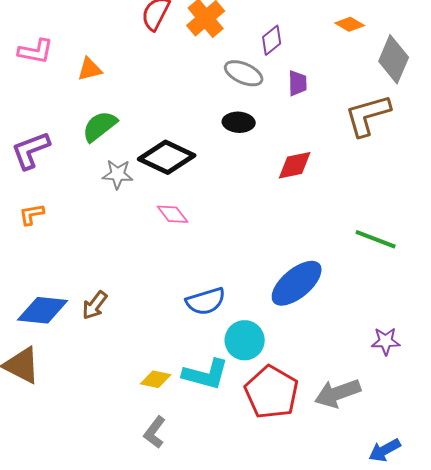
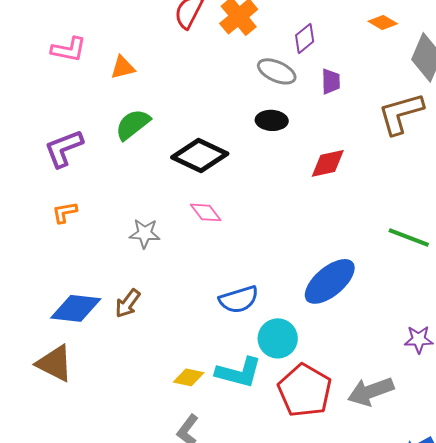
gray star: (118, 174) -> (145, 233), moved

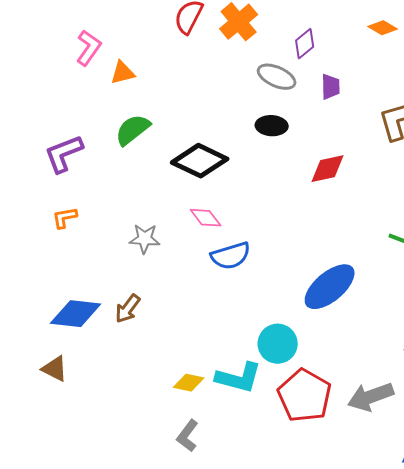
pink L-shape: (69, 49) -> (89, 48), moved, turned -66
blue semicircle: (239, 299) -> (231, 256), moved
brown triangle: (55, 363) -> (55, 369), size x0.7

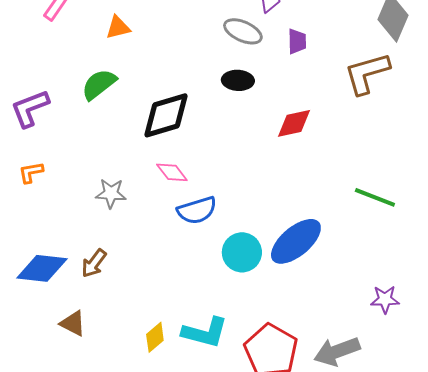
orange triangle: (123, 73) -> (118, 27), moved
black diamond: (200, 161) -> (166, 115), turned -42
cyan circle: (278, 344) -> (242, 252), moved
brown triangle: (55, 369) -> (73, 323), moved
yellow diamond: (189, 383) -> (155, 337), turned -52

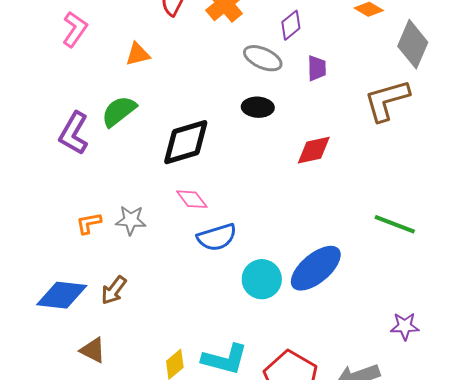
purple L-shape: (30, 108) -> (74, 133), moved, turned -39
orange L-shape: (31, 172) -> (89, 223), moved

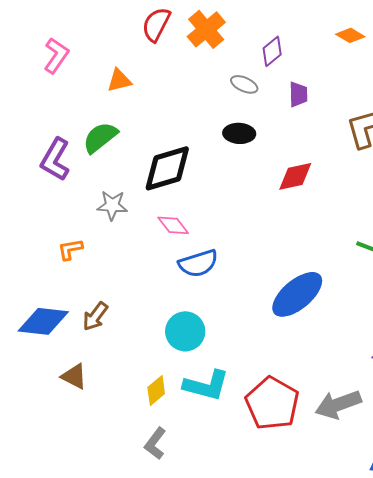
gray ellipse: (263, 58) -> (244, 84), size x0.7
gray star: (131, 220) -> (112, 205), moved
cyan circle: (262, 279) -> (185, 331), moved

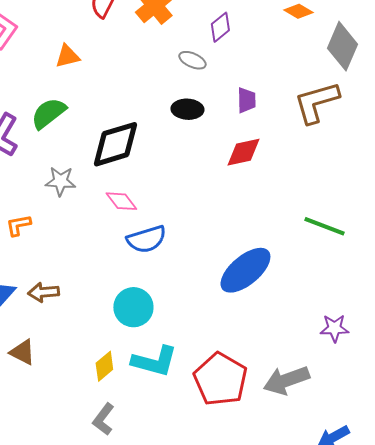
purple trapezoid: (298, 94) -> (246, 100), moved
brown arrow: (95, 316) -> (43, 292), turned 48

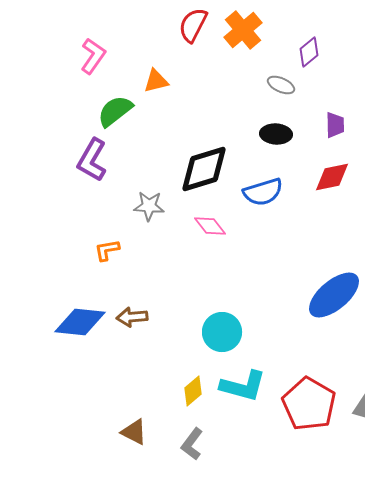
green semicircle: (48, 113) -> (115, 111), moved
blue semicircle: (146, 239) -> (263, 192), moved
brown triangle: (22, 352) -> (134, 432), moved

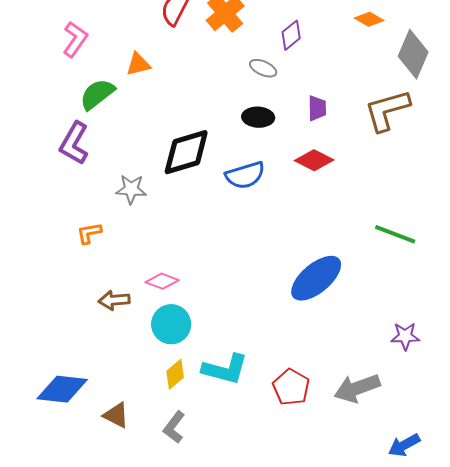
red diamond: (332, 177) -> (314, 160), turned 39
pink diamond: (210, 226) -> (162, 281), moved, turned -32
blue diamond: (80, 322) -> (62, 389), moved
cyan circle: (222, 332) -> (171, 324), moved
red pentagon: (309, 404) -> (291, 387), size x0.7

